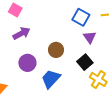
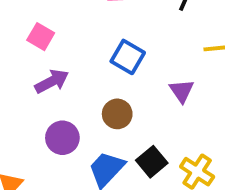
blue square: (81, 17) -> (128, 57), moved
black square: (85, 62) -> (152, 162), moved

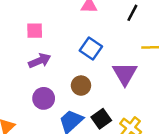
pink square: (41, 37) -> (35, 31), turned -36
purple triangle: (182, 91) -> (125, 74), size x1.5

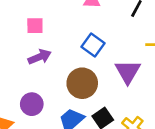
brown circle: (81, 86) -> (82, 83), size x1.5
purple circle: (44, 98) -> (32, 104), moved

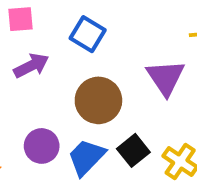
blue square: (93, 45) -> (88, 34), moved
purple circle: (32, 104) -> (42, 146), moved

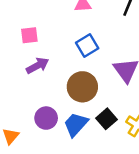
blue square: (88, 34) -> (87, 46), moved, turned 30

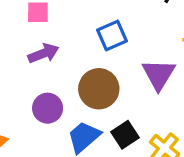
purple circle: (46, 118) -> (48, 108), moved

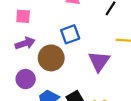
brown circle: (99, 89) -> (51, 58), moved

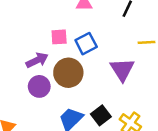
pink square: (23, 16) -> (59, 37), moved
purple circle: (26, 79) -> (39, 86), moved

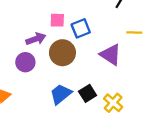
purple triangle: (122, 70) -> (111, 55), turned -30
purple circle: (39, 86) -> (25, 62), moved

